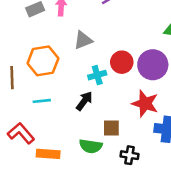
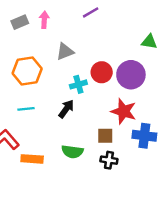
brown square: (111, 128) -> (105, 136), moved

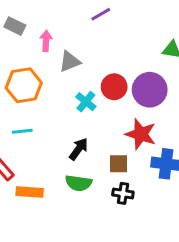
pink arrow: (44, 20) -> (46, 41), moved
gray rectangle: (20, 22) -> (15, 26), turned 49
cyan cross: (78, 84) -> (86, 102), turned -35
black arrow: (66, 109) -> (79, 149), moved

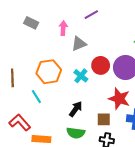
pink arrow: (46, 41) -> (63, 28), moved
gray triangle: (70, 62) -> (79, 44), moved
orange hexagon: (24, 85) -> (49, 72), moved
cyan line: (22, 131) -> (36, 97), turned 64

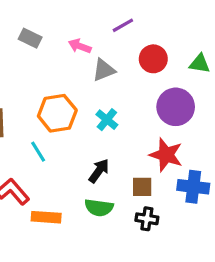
pink arrow: (63, 28) -> (80, 46), turned -72
red circle: (101, 65) -> (153, 59), moved

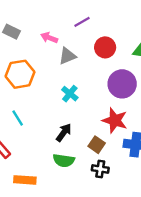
orange hexagon: (57, 113) -> (20, 74), moved
brown square: (142, 187) -> (97, 145), turned 35
orange rectangle: (46, 217) -> (25, 180), moved

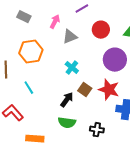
pink arrow: (49, 38) -> (55, 22), turned 96
brown square: (97, 145) -> (85, 90), moved

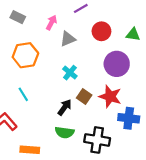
black cross: (97, 130) -> (97, 140), size x1.6

